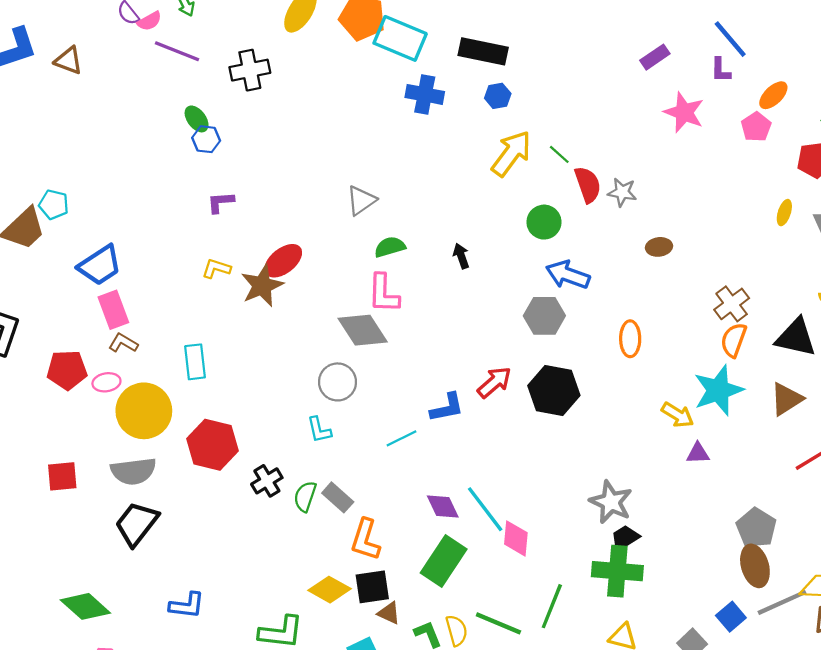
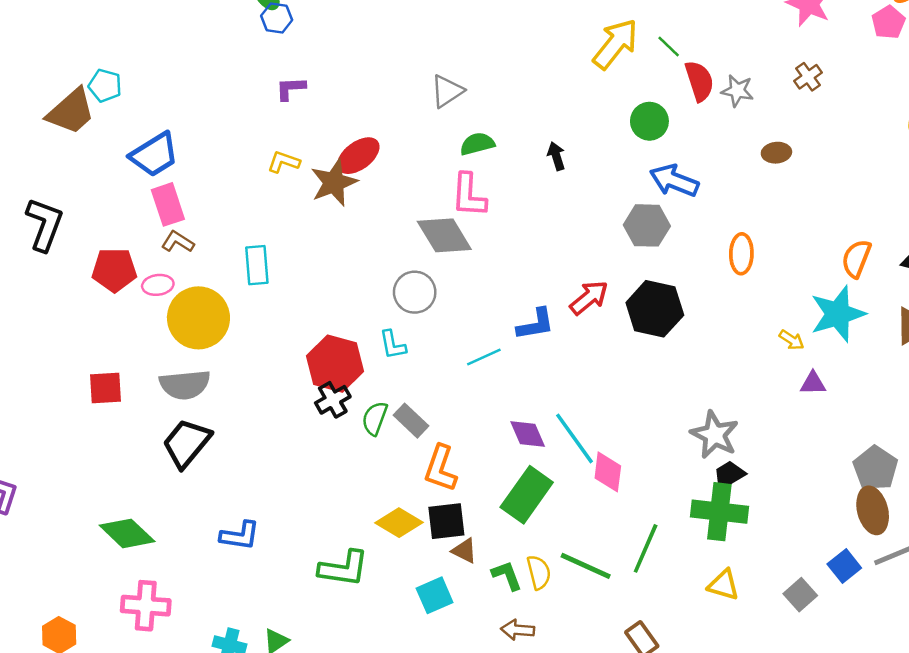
brown cross: (732, 304) -> (808, 77), moved, size x0.7
yellow arrow: (678, 415) -> (792, 340), size x0.7
red hexagon: (213, 445) -> (335, 364), moved

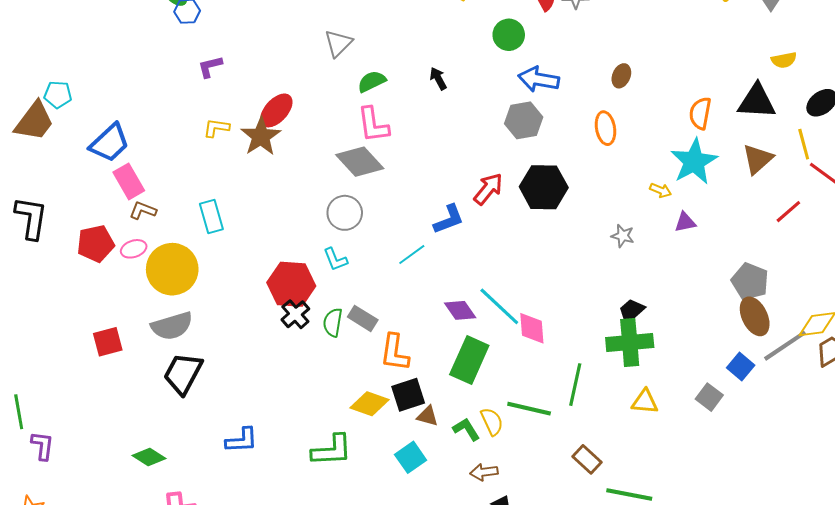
brown ellipse: (776, 153) -> (621, 76), moved, turned -50
gray star: (715, 435) -> (623, 236), moved, size x0.6
green diamond: (127, 533) -> (149, 457), size x0.7

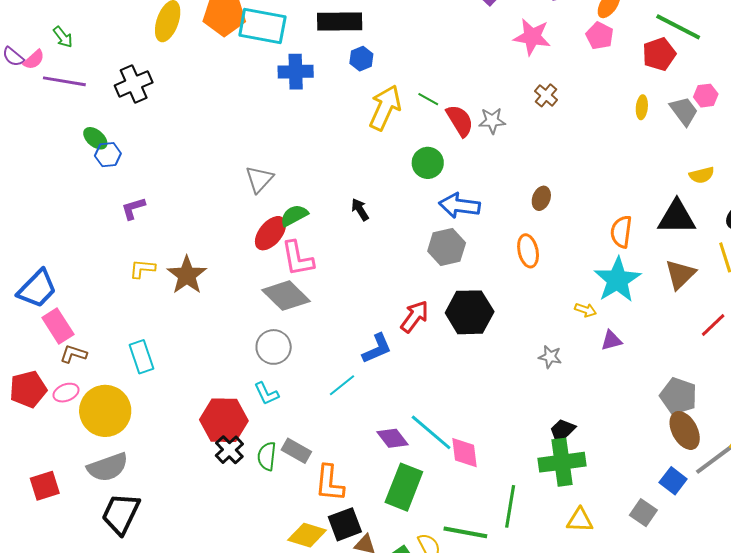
red ellipse: (276, 110) -> (270, 233), moved

